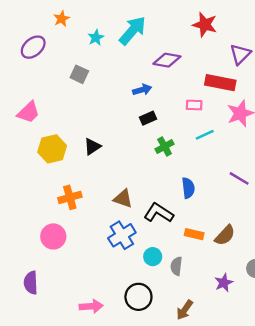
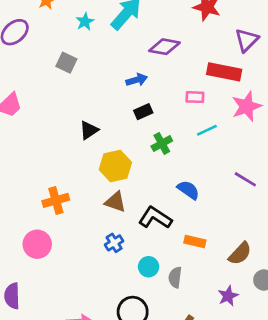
black triangle: (92, 147) -> (89, 130), moved
yellow hexagon: (52, 149) -> (115, 166), moved
blue semicircle: (188, 188) -> (188, 190), turned -48
blue cross: (122, 235) -> (114, 243), size x0.6
brown semicircle: (225, 235) -> (240, 253), moved

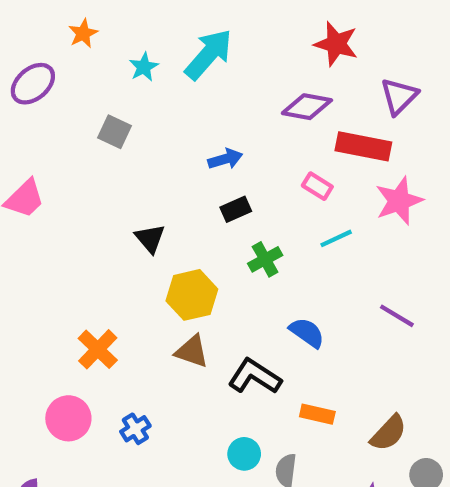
purple diamond: (164, 47) -> (307, 107), moved
pink rectangle: (195, 97) -> (317, 186), turned 30
black triangle: (89, 130) -> (150, 238), turned -36
orange cross: (56, 200) -> (98, 349), turned -30
blue cross: (114, 243) -> (135, 429), moved

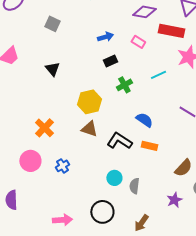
pink rectangle: (317, 186) -> (138, 42), moved
black triangle: (150, 238) -> (52, 69), moved
orange rectangle: (317, 414) -> (149, 146), moved

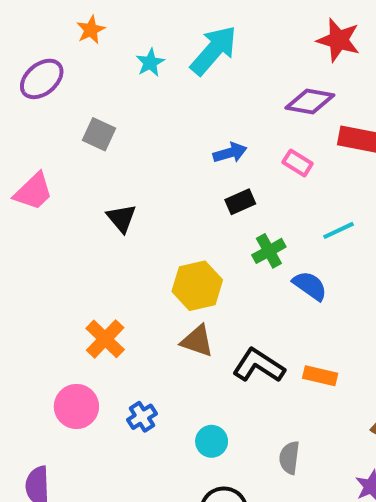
gray square: (52, 24) -> (99, 134), moved
blue semicircle: (144, 120) -> (310, 286), moved
cyan circle: (114, 178) -> (212, 441), moved

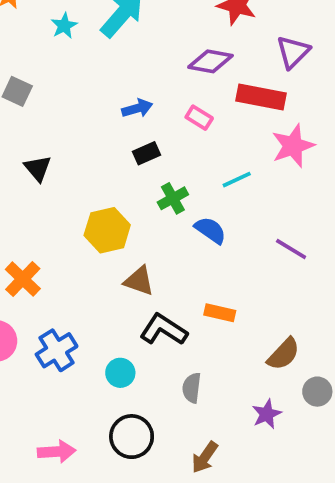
brown triangle: (197, 341) -> (139, 281), moved
black L-shape: (259, 366) -> (163, 330), moved
blue cross: (142, 417) -> (57, 350), size x1.5

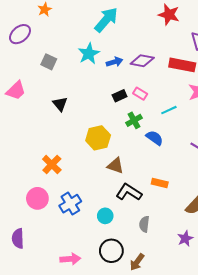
cyan star: (64, 26) -> (89, 54), moved, size x1.5
purple diamond: (210, 61) -> (142, 61), moved
blue arrow: (137, 108) -> (114, 62), moved
pink rectangle: (199, 118) -> (140, 94), moved
brown arrow: (205, 457) -> (137, 262), moved

